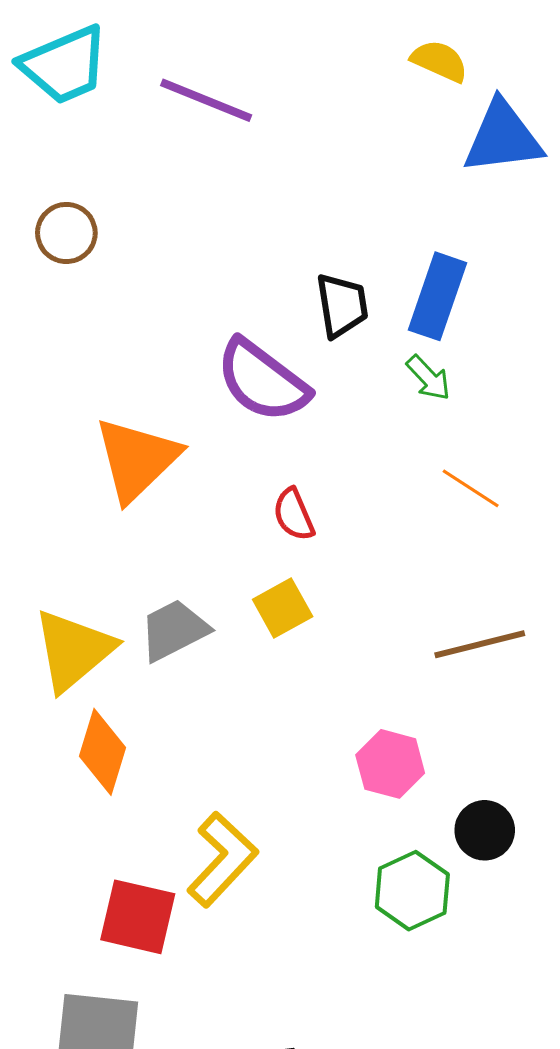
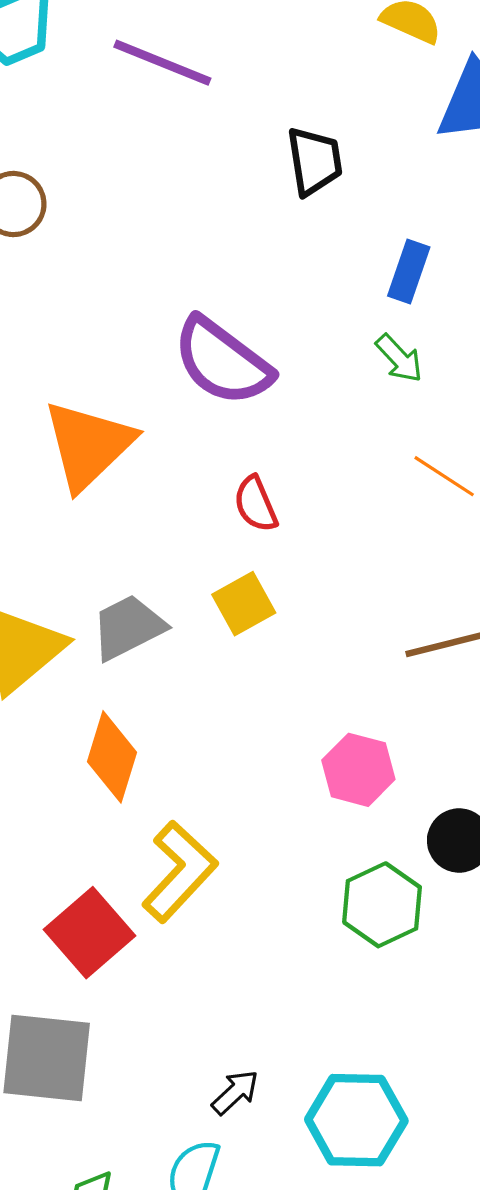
blue rectangle: (437, 296) -> (409, 272), size x0.7
black trapezoid: (342, 305) -> (315, 161), moved
orange diamond: (103, 752) -> (112, 757), moved
red square: (138, 917) -> (89, 933), turned 36

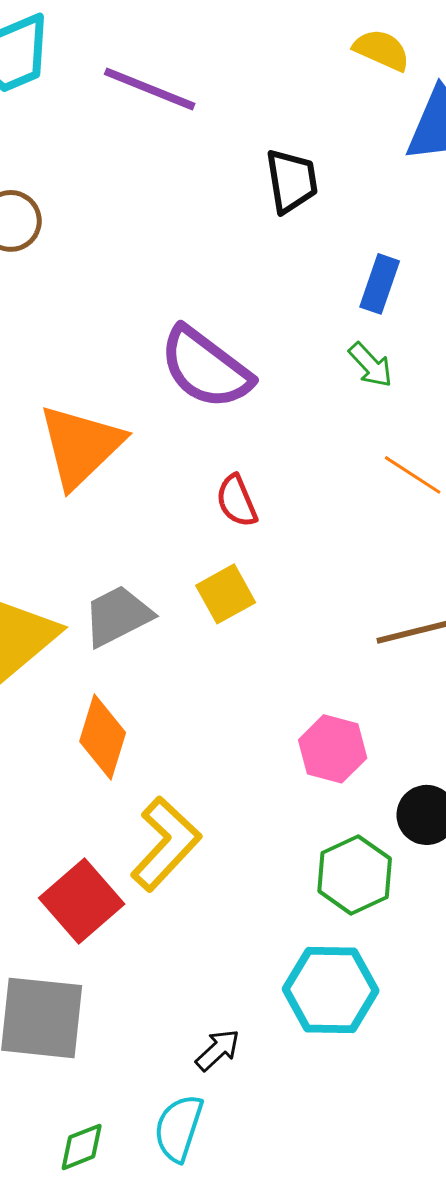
cyan hexagon: (356, 1120) -> (331, 990), moved

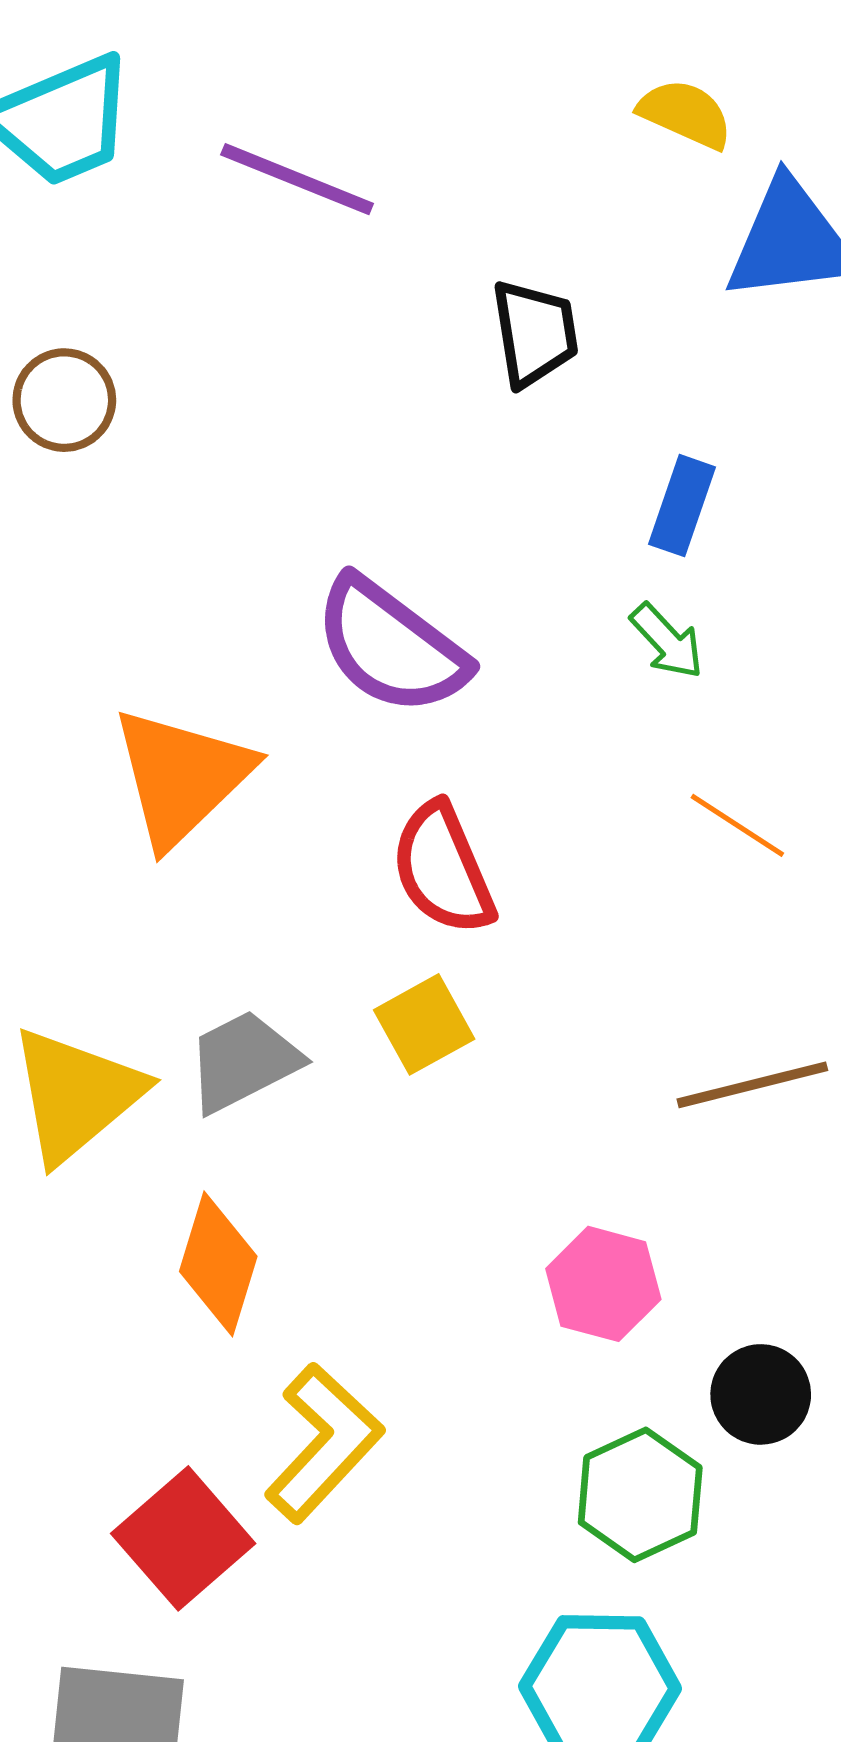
red semicircle: (237, 501) -> (443, 869), size x1.5

